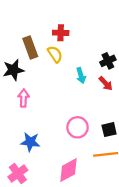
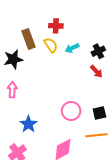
cyan arrow: (81, 76) -> (72, 48), moved, turned 80
pink arrow: (24, 98) -> (12, 90), moved
blue star: (30, 142) -> (28, 124), turned 30

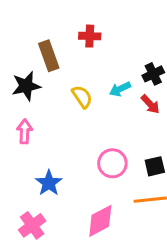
yellow semicircle: (51, 45) -> (82, 97), moved
cyan arrow: (72, 48) -> (120, 89), moved

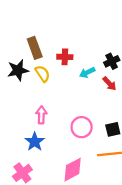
red cross: (90, 36) -> (65, 57), moved
yellow semicircle: (82, 97) -> (43, 74), moved
pink arrow: (25, 131) -> (41, 115), moved

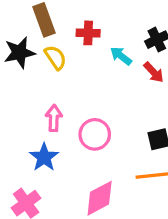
cyan arrow: (87, 73) -> (121, 56), turned 64
pink circle: (82, 127) -> (95, 134), moved

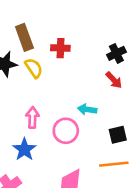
cyan arrow: (121, 56) -> (87, 109), moved, turned -30

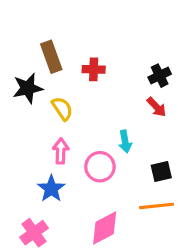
yellow semicircle: (34, 68) -> (62, 109), moved
cyan arrow: (87, 109) -> (125, 142), turned -108

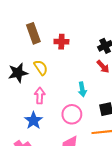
black star: (28, 88) -> (18, 73), moved
pink circle: (100, 167) -> (72, 114), moved

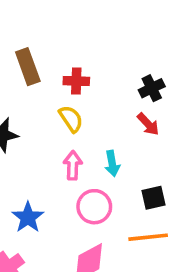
yellow semicircle: (41, 68) -> (71, 119), moved
pink arrow: (40, 96) -> (73, 165), moved

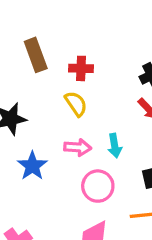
pink arrow: (73, 165) -> (78, 147), turned 92
blue star: (28, 217) -> (32, 166), moved

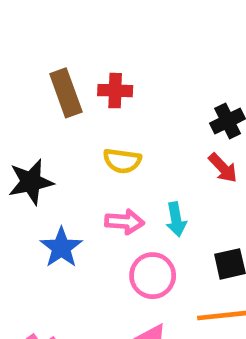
red cross: (81, 68) -> (115, 91), moved
yellow semicircle: (76, 104) -> (122, 161), turned 132

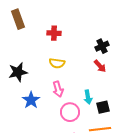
brown rectangle: (66, 93) -> (18, 19), moved
cyan arrow: (176, 219) -> (88, 97), moved
pink arrow: (124, 222) -> (58, 89), turned 70

